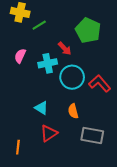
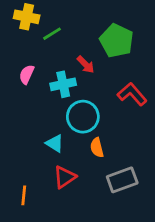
cyan circle: (72, 77) -> (83, 117), moved
red L-shape: (100, 84) -> (132, 94), moved
gray rectangle: (92, 136) -> (122, 180), turned -30

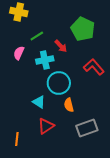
green line: (52, 34) -> (37, 36), moved

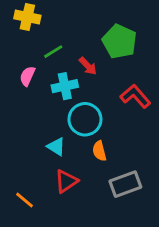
orange line: (17, 139) -> (24, 200), turned -56

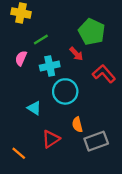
red arrow: (88, 66) -> (76, 54), moved
cyan triangle: (56, 147) -> (34, 108), moved
orange semicircle: (99, 151) -> (77, 125), moved

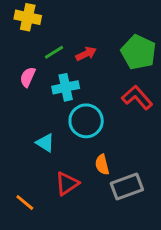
green pentagon: (92, 32) -> (139, 52), moved
red arrow: (76, 54) -> (86, 54), moved, turned -72

